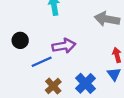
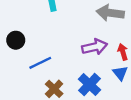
purple arrow: (64, 46) -> (95, 47), moved

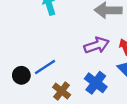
black circle: (16, 40) -> (21, 75), moved

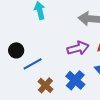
black circle: (21, 75) -> (16, 50), moved

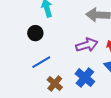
black circle: (16, 50) -> (35, 33), moved

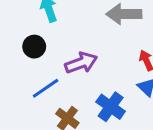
purple arrow: (87, 45) -> (81, 63), moved

